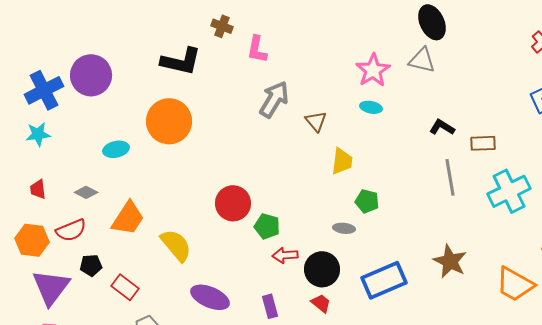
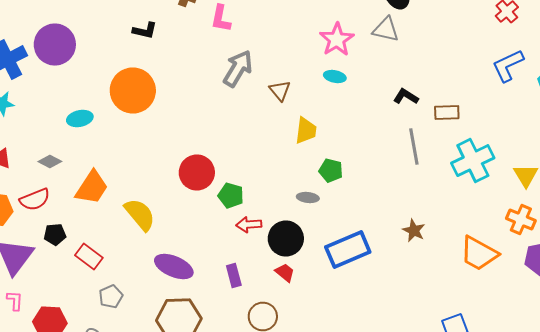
black L-shape: (181, 61) -> (145, 30), size x0.6
brown star: (450, 261) -> (414, 230), size x0.7

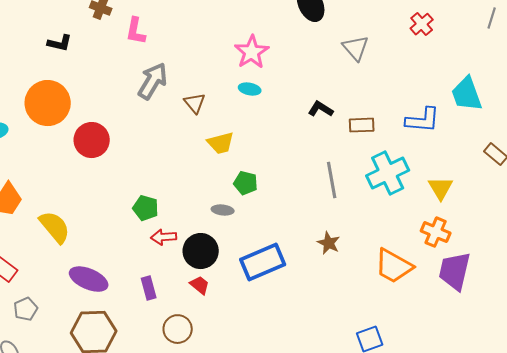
gray triangle: (386, 30) -> (356, 48), moved, turned 36
blue L-shape: (508, 66) -> (423, 120), moved, turned -150
yellow trapezoid: (306, 130) -> (221, 143), turned 68
gray line: (414, 146) -> (332, 180), moved
red circle: (197, 172) -> (92, 140), moved

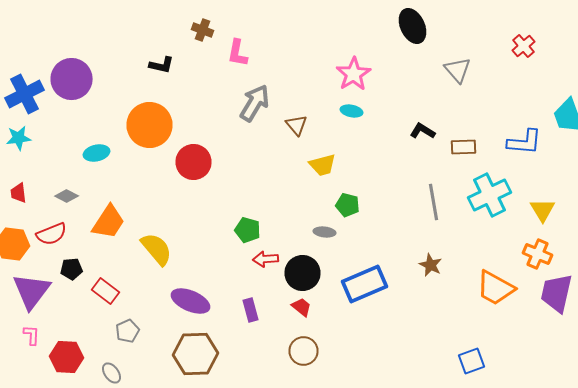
brown circle: (178, 329) -> (304, 351), moved

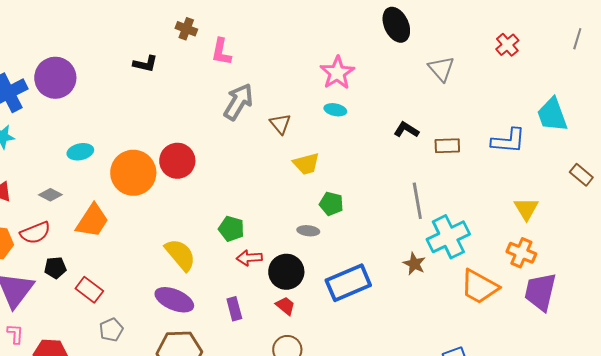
orange circle: (150, 125) -> (133, 173), moved
cyan cross: (490, 195) -> (448, 237), moved
yellow semicircle: (156, 249) -> (180, 255), moved

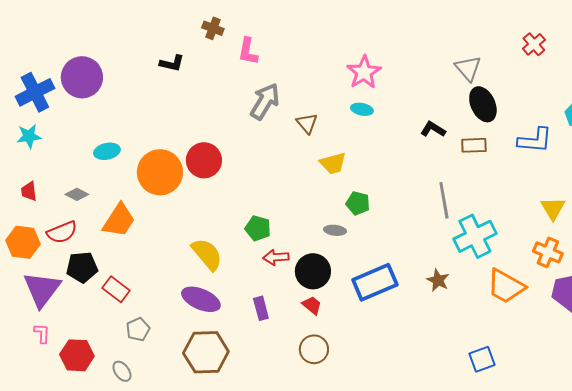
black ellipse: (396, 25) -> (483, 104), moved
brown star: (414, 264) -> (438, 280), moved
black pentagon: (55, 268) -> (82, 267), size x1.4

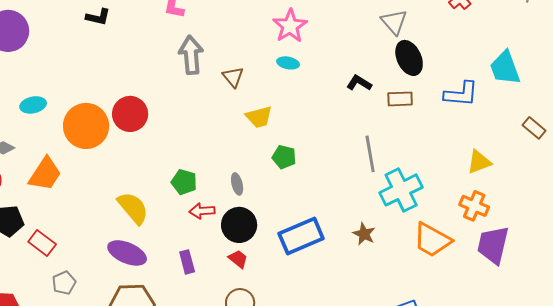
gray arrow: (265, 101) -> (191, 55), turned -36
yellow triangle: (553, 208) -> (479, 162), turned 40
gray ellipse: (335, 230) -> (237, 184), moved, turned 70

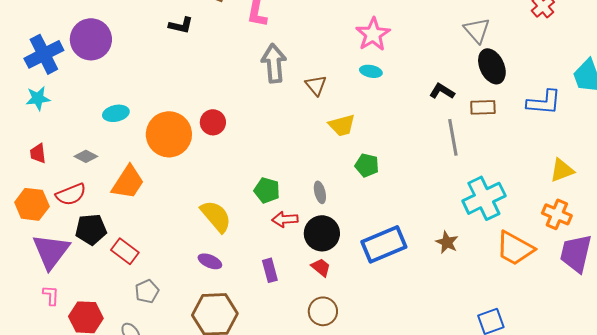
red circle: (130, 114) -> (213, 122), size x0.7
gray line: (370, 154) -> (453, 137), moved
purple ellipse: (127, 253) -> (210, 261), size x0.6

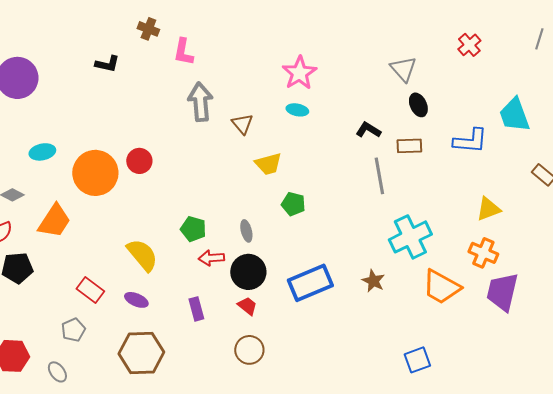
black ellipse: (492, 66) -> (418, 105), size x0.7
red rectangle: (125, 251) -> (90, 290), moved

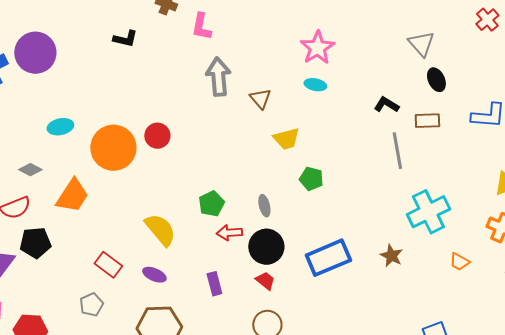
green pentagon: (193, 229) -> (211, 204), turned 30
orange trapezoid: (441, 287) -> (459, 262), size x0.5

